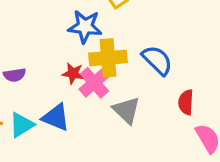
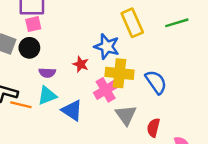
red star: (73, 73) -> (81, 64), moved
red semicircle: (186, 102) -> (153, 128), moved
cyan triangle: (22, 125) -> (47, 96), moved

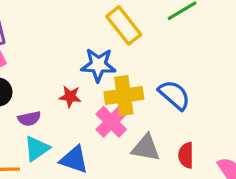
gray triangle: (126, 115) -> (146, 148), turned -30

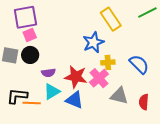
blue star: (98, 65) -> (93, 42), turned -30
yellow cross: (124, 96) -> (108, 62), size x0.6
red star: (70, 97) -> (76, 77), moved, size x1.6

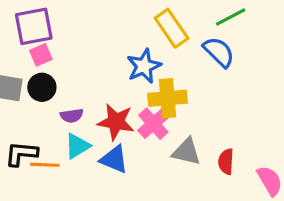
yellow cross: (108, 62) -> (168, 98), size x1.6
blue semicircle: (139, 64) -> (219, 52), moved

